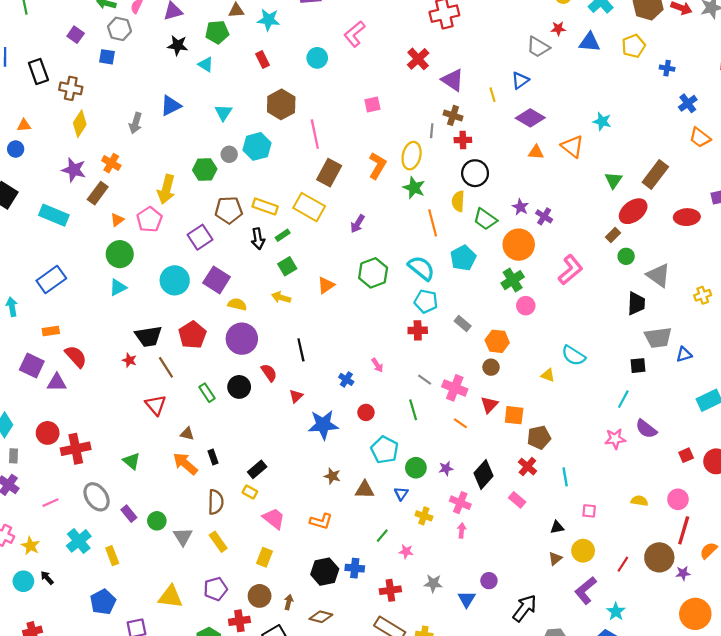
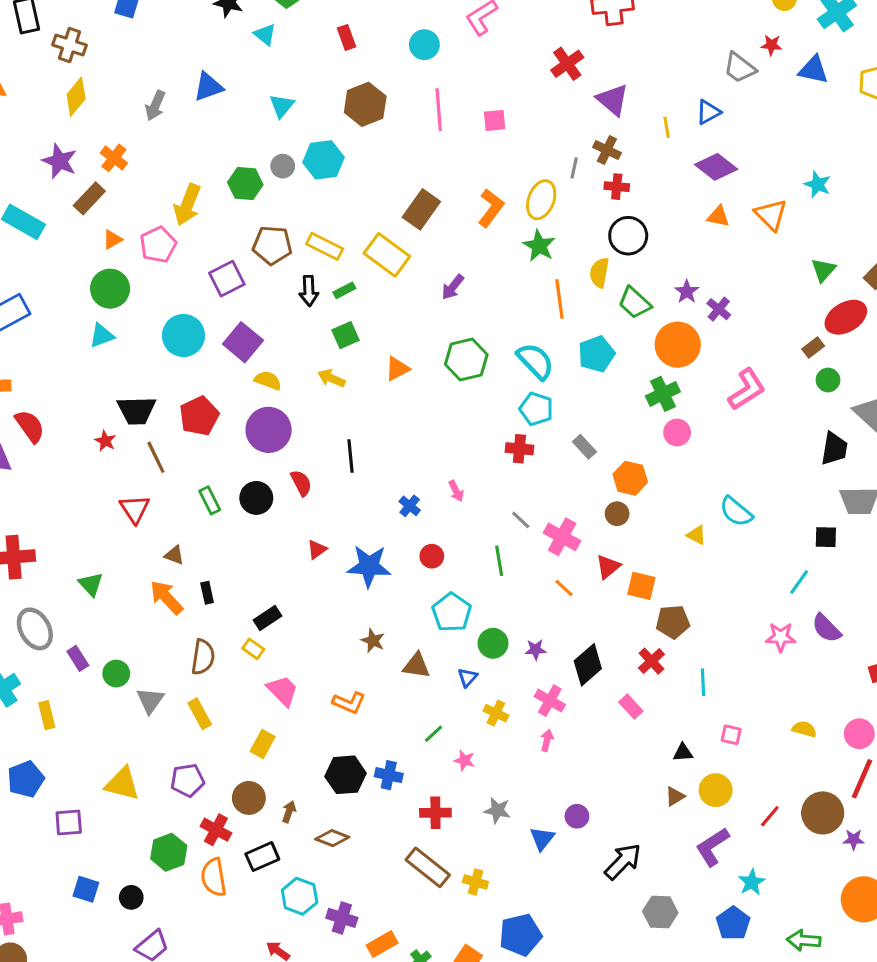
pink line: (315, 134) -> (439, 110), moved
red triangle: (296, 396) -> (317, 549), moved
red cross: (239, 621) -> (216, 830), turned 30

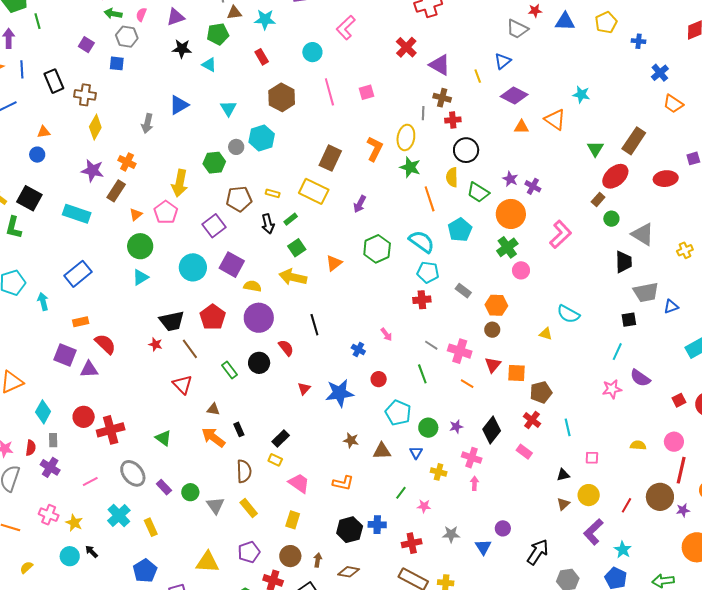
yellow rectangle: (325, 246) -> (273, 193), size x0.6
yellow arrow: (331, 378) -> (293, 277), size x1.5

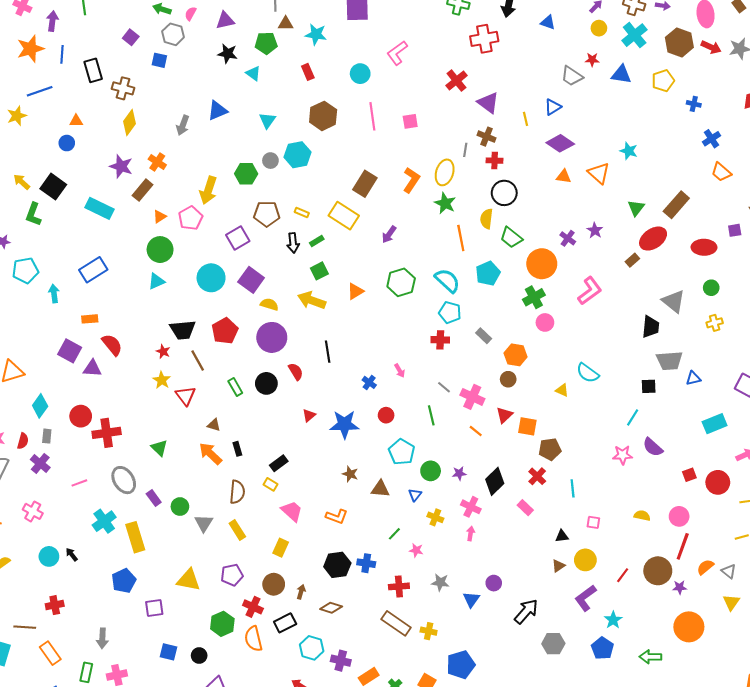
purple star: (510, 179) -> (595, 230), moved
green circle: (611, 219) -> (711, 288), moved
yellow star: (74, 523) -> (162, 380), moved
yellow rectangle: (151, 527) -> (135, 537), size x1.6

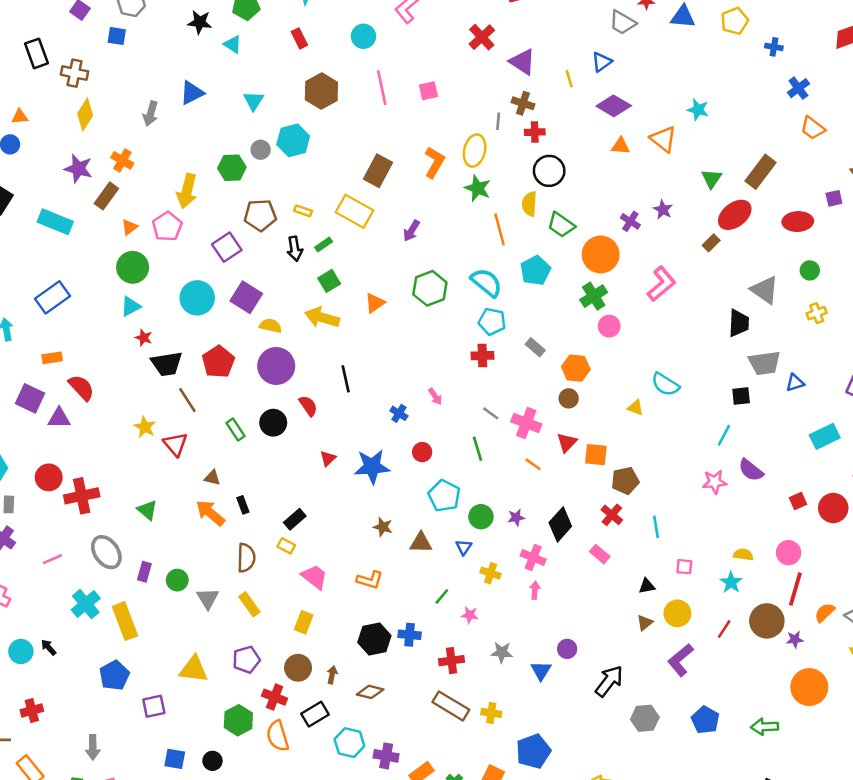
red star: (163, 351) -> (144, 338), moved
purple rectangle: (154, 498) -> (144, 572), turned 56
cyan star: (613, 620) -> (731, 582), moved

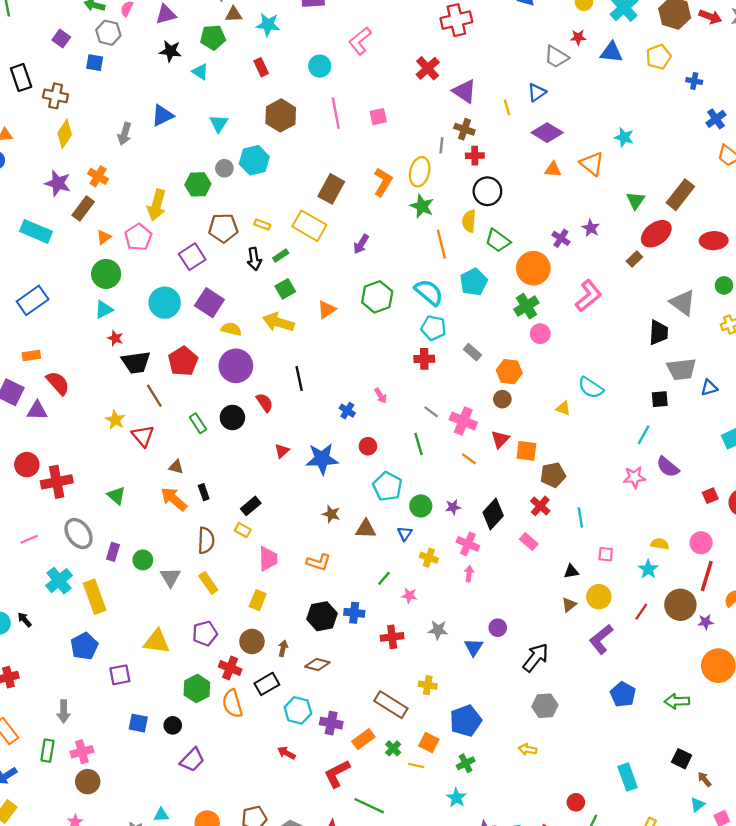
pink trapezoid: (314, 577) -> (268, 559), turned 50
brown rectangle: (451, 706) -> (391, 705), moved
gray hexagon: (645, 718) -> (545, 706), moved

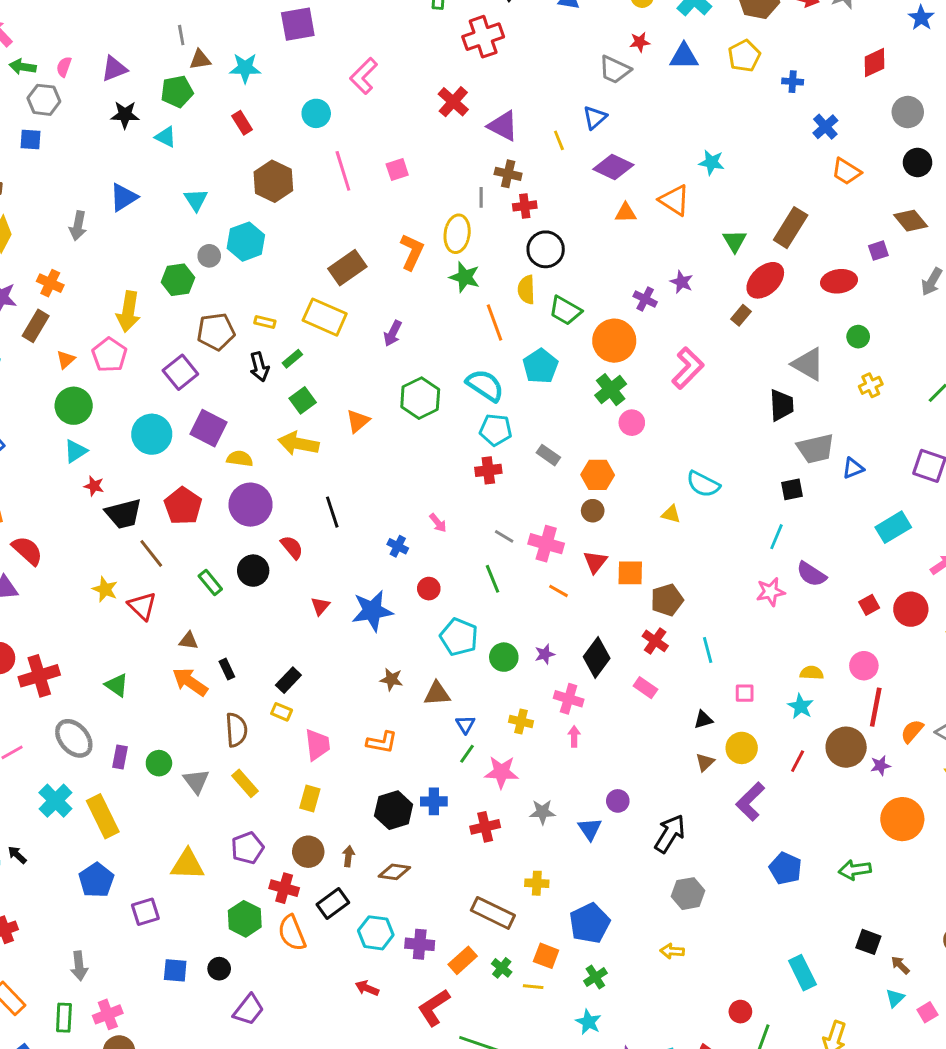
brown rectangle: (331, 189) -> (347, 268), turned 32
blue triangle: (405, 534) -> (465, 724), moved
pink star: (409, 596) -> (501, 772), size x1.6

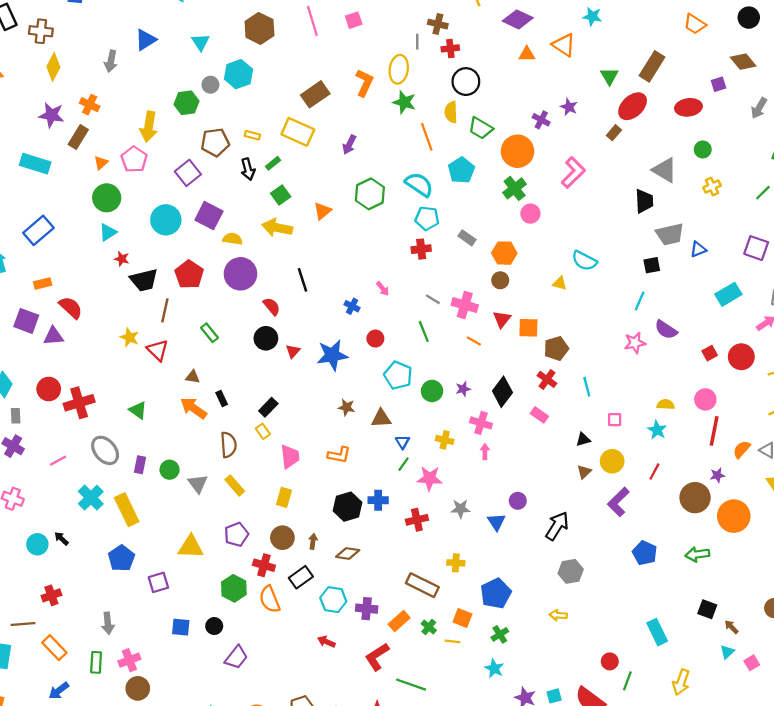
brown line: (151, 553) -> (165, 310), turned 50
black circle: (253, 571) -> (266, 338), moved
yellow rectangle: (281, 712) -> (263, 431), turned 32
brown circle: (846, 747) -> (695, 498), moved

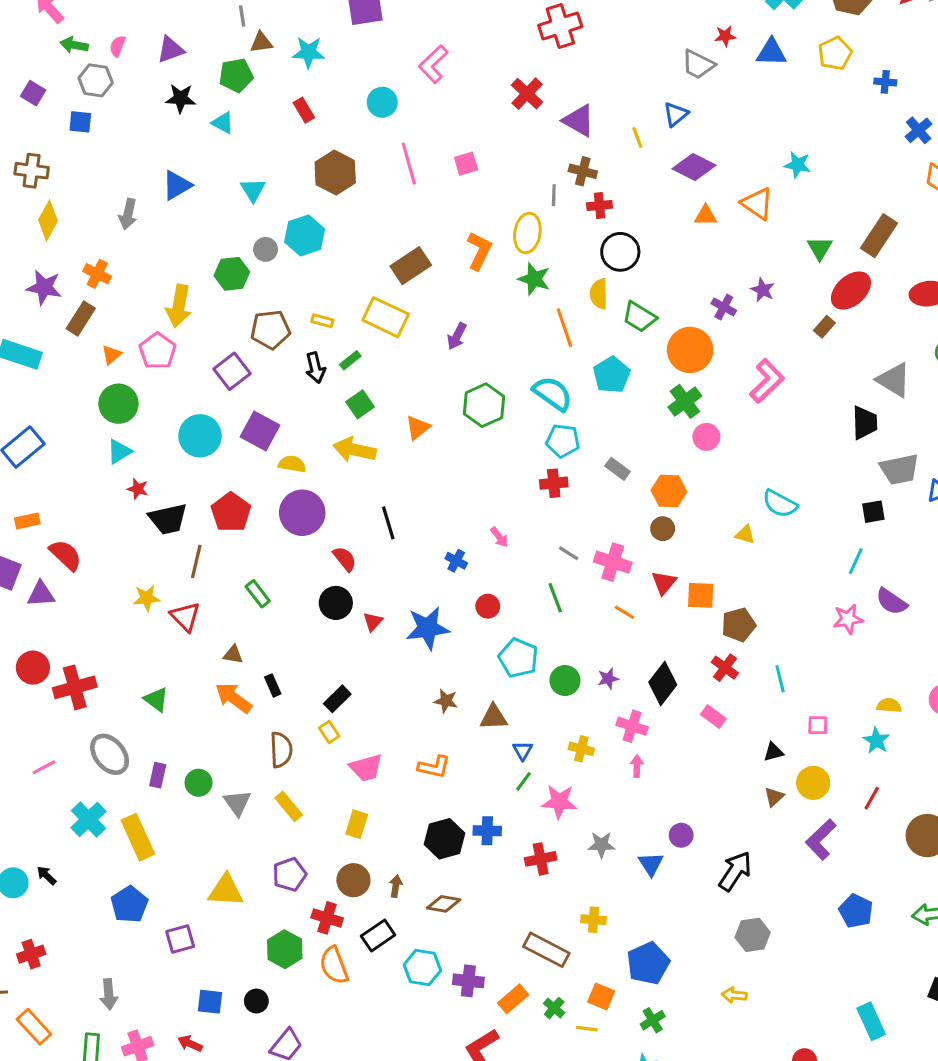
yellow star: (130, 337) -> (147, 598), turned -30
pink trapezoid: (290, 457) -> (366, 768), turned 80
red arrow: (326, 642) -> (190, 1044), moved

